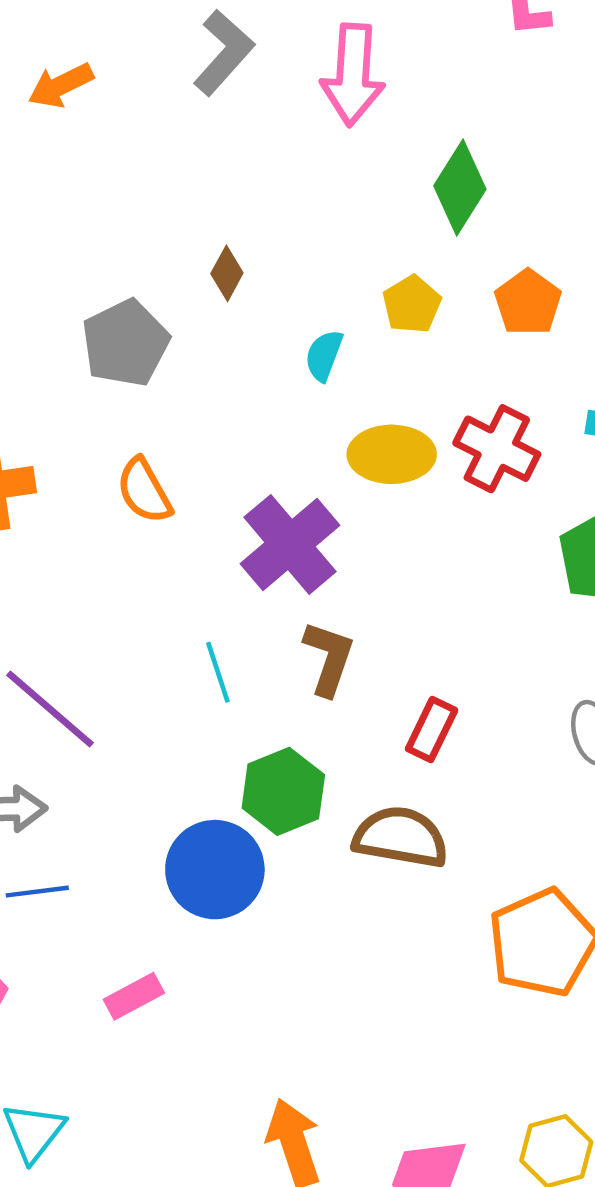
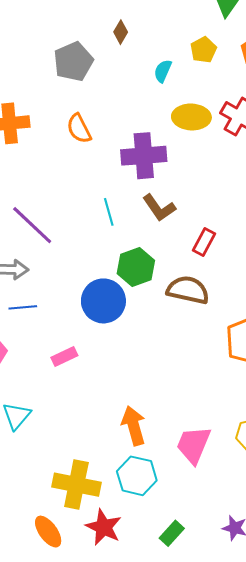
purple cross: (290, 544) -> (144, 156), turned 33
brown L-shape: (329, 658) -> (159, 208), turned 124

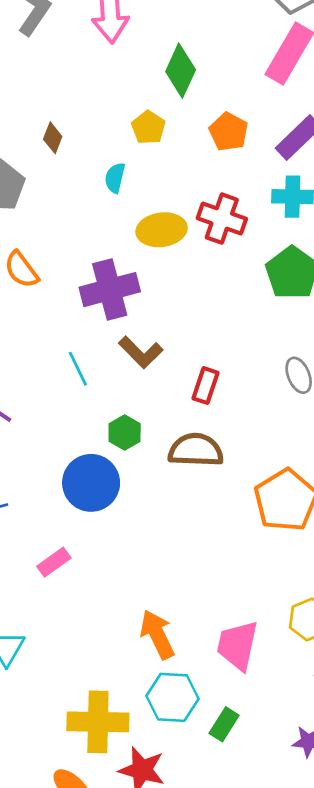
yellow pentagon: (203, 50) -> (148, 127), moved
green hexagon: (136, 267) -> (125, 433), size x0.7
green rectangle: (172, 533) -> (224, 724), moved

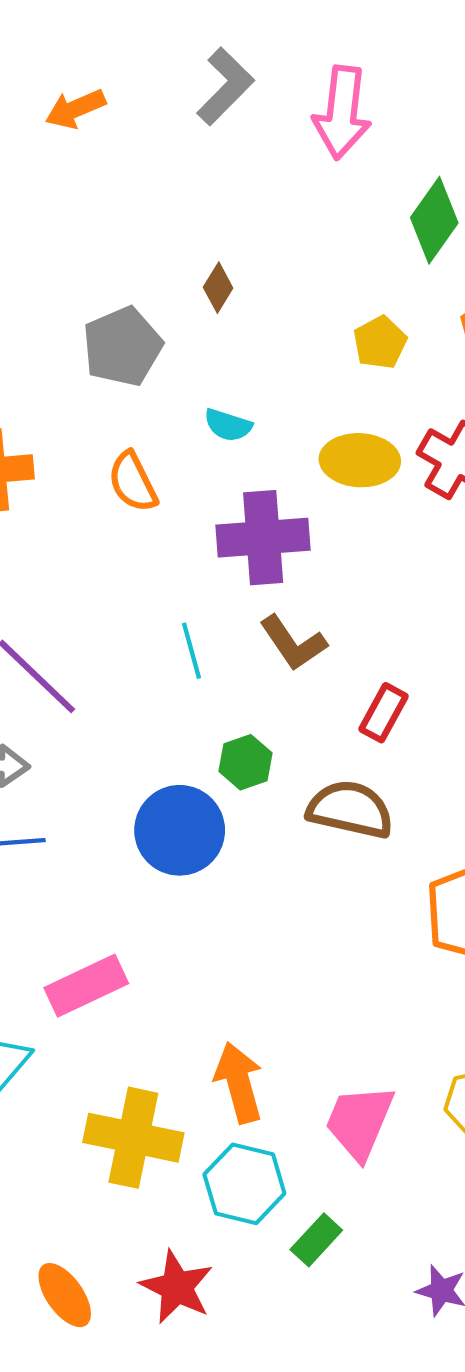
yellow pentagon: (148, 127) -> (380, 343), moved
cyan semicircle: (115, 178) -> (228, 425), moved, turned -96
pink rectangle: (54, 562) -> (86, 986), moved, size x1.5
yellow cross: (98, 722) -> (133, 1138), moved

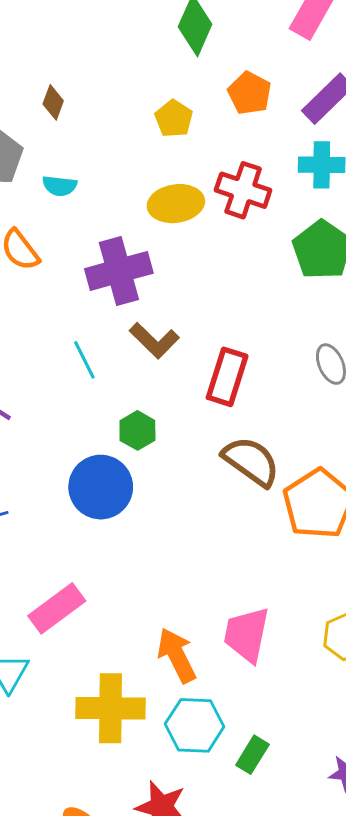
cyan semicircle: (228, 425) -> (60, 186), moved
red rectangle: (383, 713) -> (227, 377), size x1.4
brown semicircle: (350, 809) -> (251, 461), moved, turned 34
pink trapezoid: (359, 1122) -> (247, 635), moved

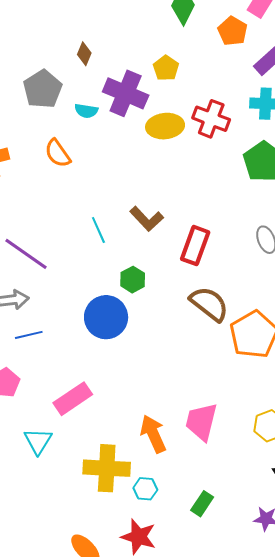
orange pentagon: (249, 93) -> (233, 31), moved
purple cross: (119, 271) -> (126, 93), moved, turned 36
cyan hexagon: (195, 725) -> (145, 489), moved, size x0.6

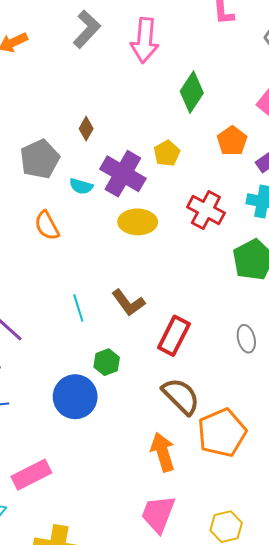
orange pentagon: (233, 31) -> (232, 141), moved
yellow ellipse: (165, 126) -> (138, 222), moved
orange arrow: (153, 434) -> (163, 452), moved

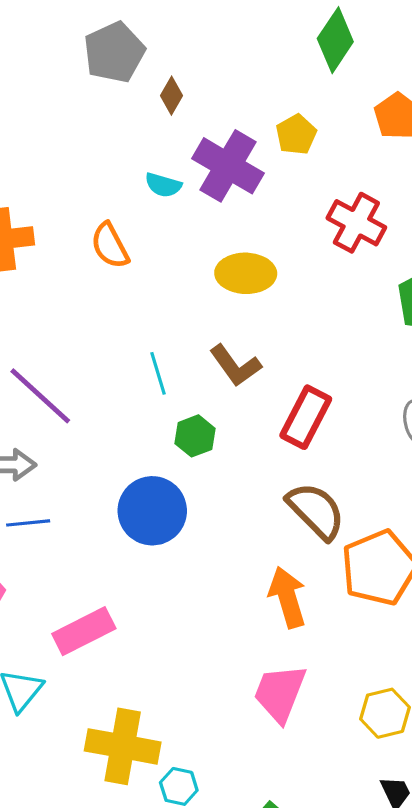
gray pentagon: (40, 159) -> (114, 52), moved
yellow ellipse: (138, 222) -> (246, 273), moved
green hexagon: (107, 362) -> (195, 436), moved

